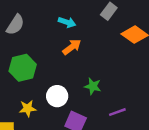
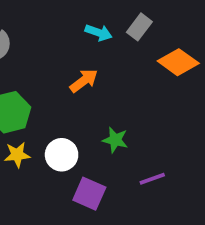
cyan arrow: (67, 22) -> (99, 33), moved
yellow star: (28, 108) -> (17, 155), moved

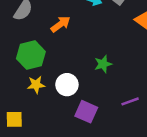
orange arrow: (84, 81) -> (61, 24), moved
green star: (115, 140) -> (103, 64), moved, turned -30

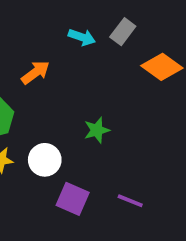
purple line: (130, 101) -> (130, 201), moved, turned 42

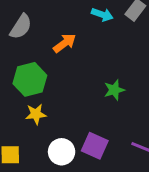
white circle: (45, 160) -> (62, 152), moved

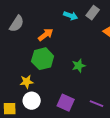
green hexagon: (30, 79) -> (43, 59), moved
white circle: (62, 152) -> (32, 101), moved

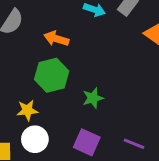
orange arrow: (46, 35) -> (56, 39), turned -126
green star: (79, 66) -> (93, 98), moved

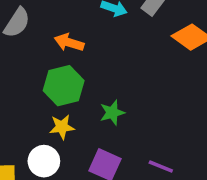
yellow star: (27, 110) -> (62, 127), moved

